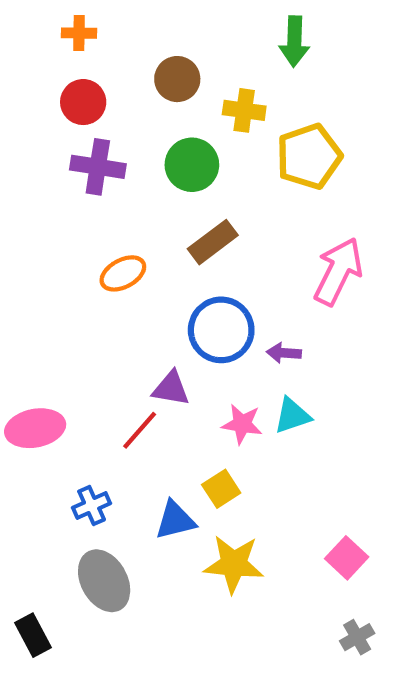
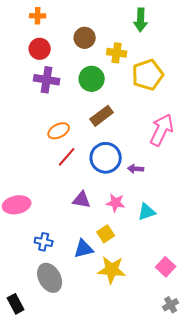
purple triangle: (171, 388) -> (82, 200), moved
cyan triangle: (292, 416) -> (147, 212), moved
red line: (140, 430) -> (67, 157), moved
blue cross: (92, 506) -> (44, 242), turned 36

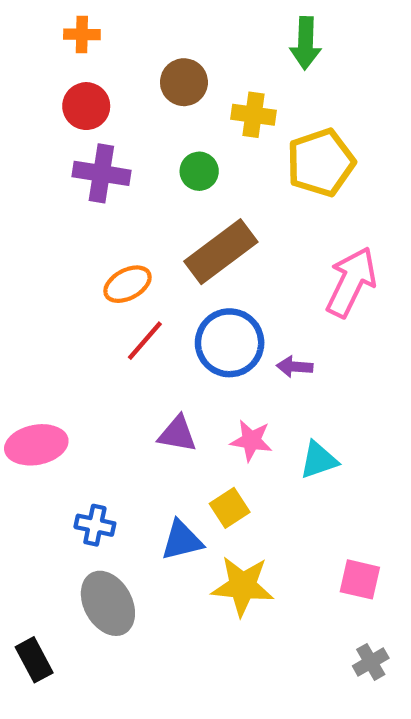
green circle: (92, 79) -> (199, 171), size x0.7
brown rectangle: (102, 116) -> (221, 252), size x1.4
pink square: (166, 267) -> (360, 579), turned -30

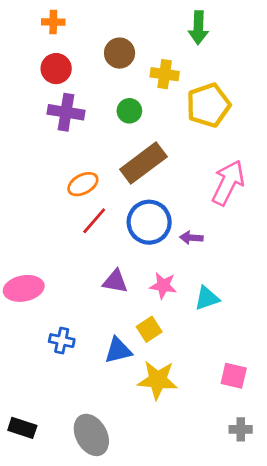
gray ellipse: (108, 603) -> (91, 435), moved
black rectangle: (34, 660) -> (22, 428), turned -44
gray cross: (371, 662) -> (241, 429), turned 30

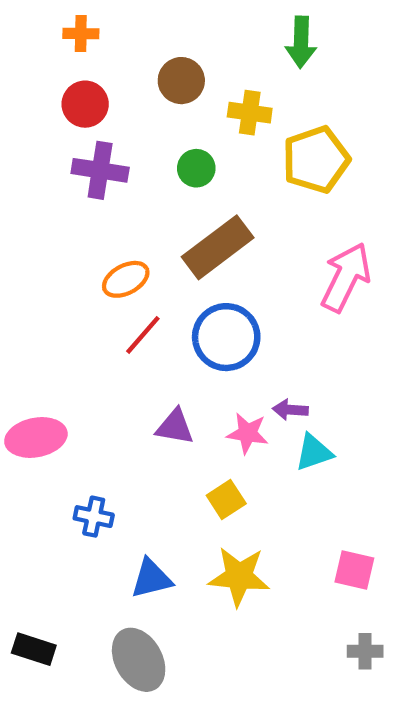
purple arrow: (191, 238) -> (290, 410), moved
blue triangle: (118, 350) -> (151, 579), moved

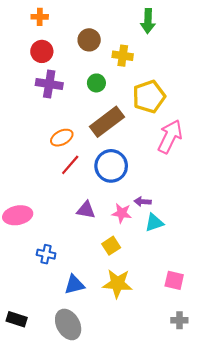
yellow pentagon: (316, 160) -> (149, 97), moved

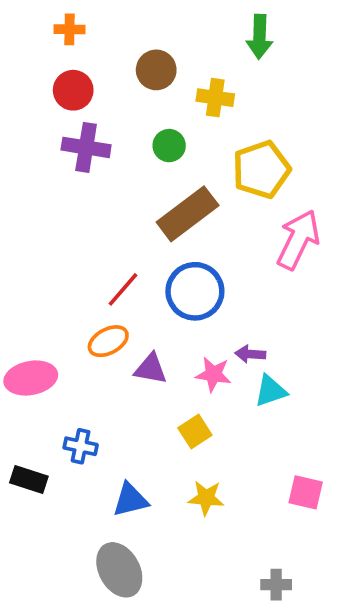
orange ellipse: (62, 138) -> (108, 341), moved
yellow star: (117, 284) -> (206, 498), size x0.7
black rectangle: (17, 319) -> (29, 479), moved
gray cross: (179, 320) -> (276, 585), moved

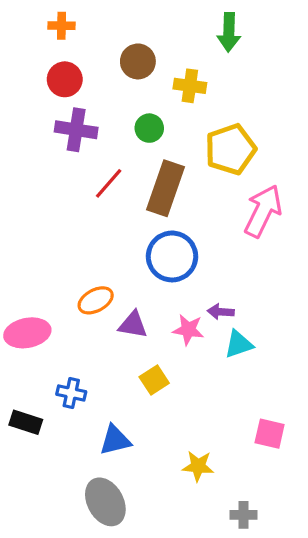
brown rectangle: (188, 214) -> (166, 188), turned -34
red line: (123, 289) -> (109, 183), moved
yellow square: (195, 431) -> (154, 380), moved
yellow star: (206, 498) -> (198, 466), moved

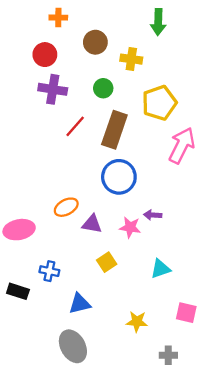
orange cross: (61, 26) -> (58, 18), moved
cyan triangle: (239, 344) -> (160, 269), moved
pink square: (270, 434) -> (186, 313), moved

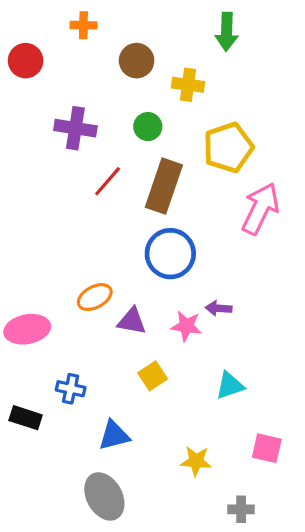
red circle: (45, 55) -> (26, 61), moved

